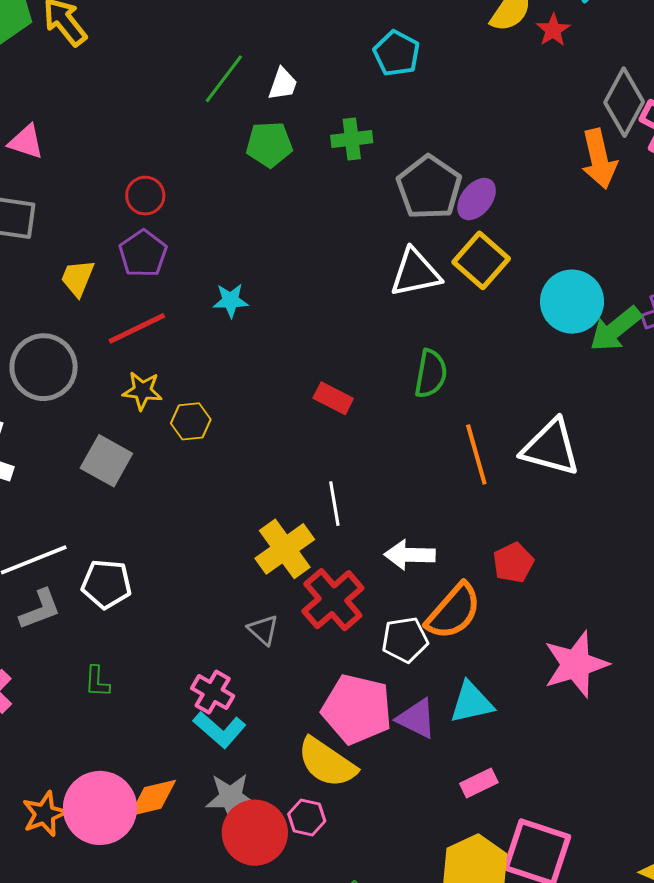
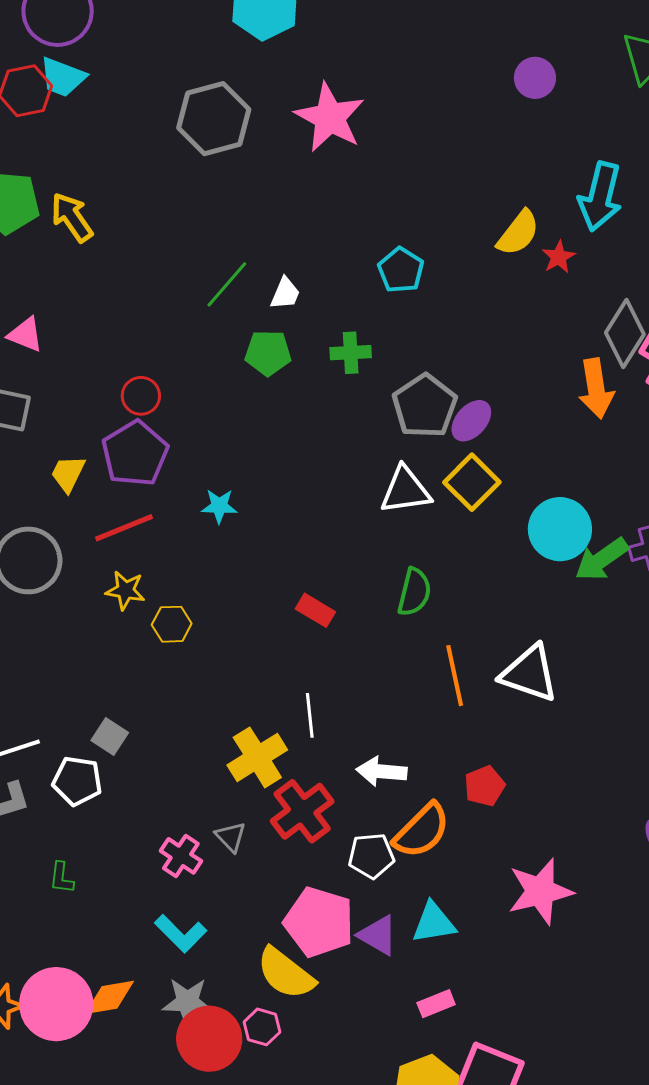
purple pentagon: (143, 254) -> (135, 454), size x1.4
gray square: (106, 461) -> (110, 737), moved, size x0.7
pink cross: (213, 692) -> (181, 856), moved

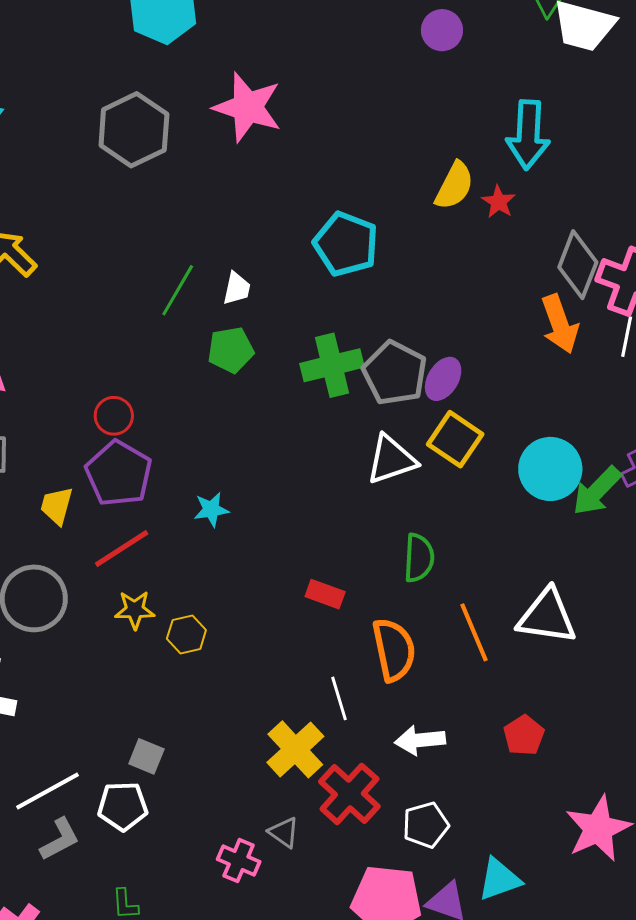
cyan pentagon: (401, 270) -> (346, 244), size x1.4
green cross: (351, 353) -> (332, 365), moved, size x1.5
orange semicircle: (422, 831) -> (394, 650), moved, turned -46

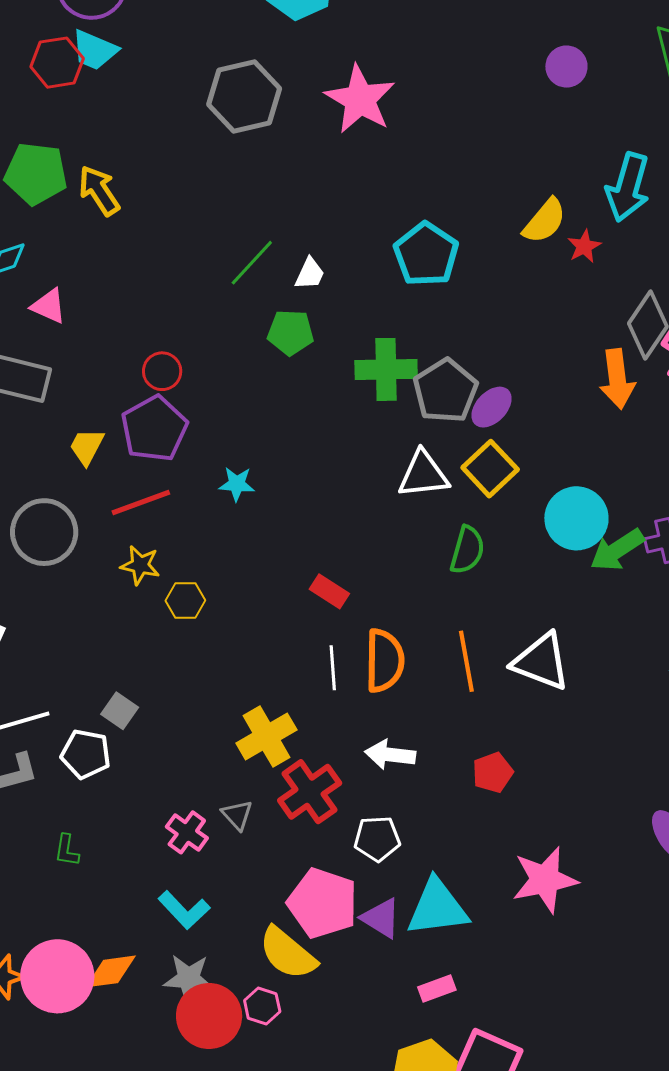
green semicircle: (419, 558) -> (467, 550), moved
white line: (339, 698) -> (333, 668), moved
cyan triangle: (499, 879) -> (437, 908), size x1.4

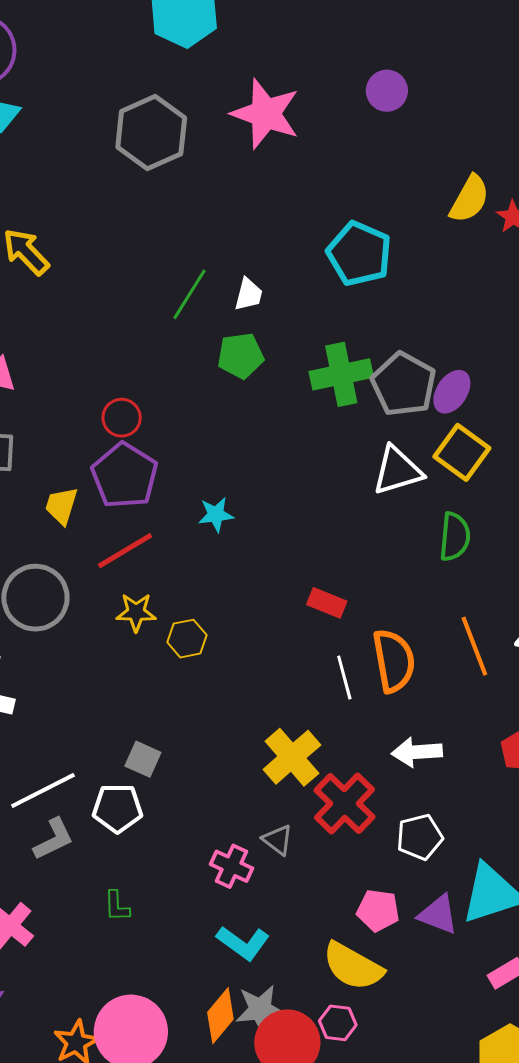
purple circle: (566, 67) -> (387, 91), moved
pink pentagon: (323, 903) -> (378, 910), size x0.6
orange diamond: (111, 971) -> (220, 1016), moved, turned -32

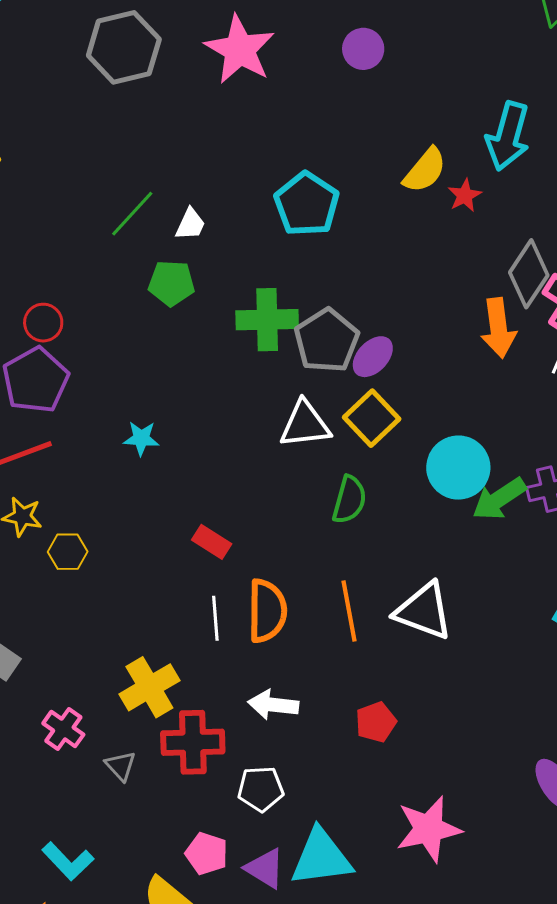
cyan star: (216, 515) -> (141, 438), moved
red cross: (344, 803) -> (193, 742), turned 34
pink cross: (232, 866) -> (63, 729), moved

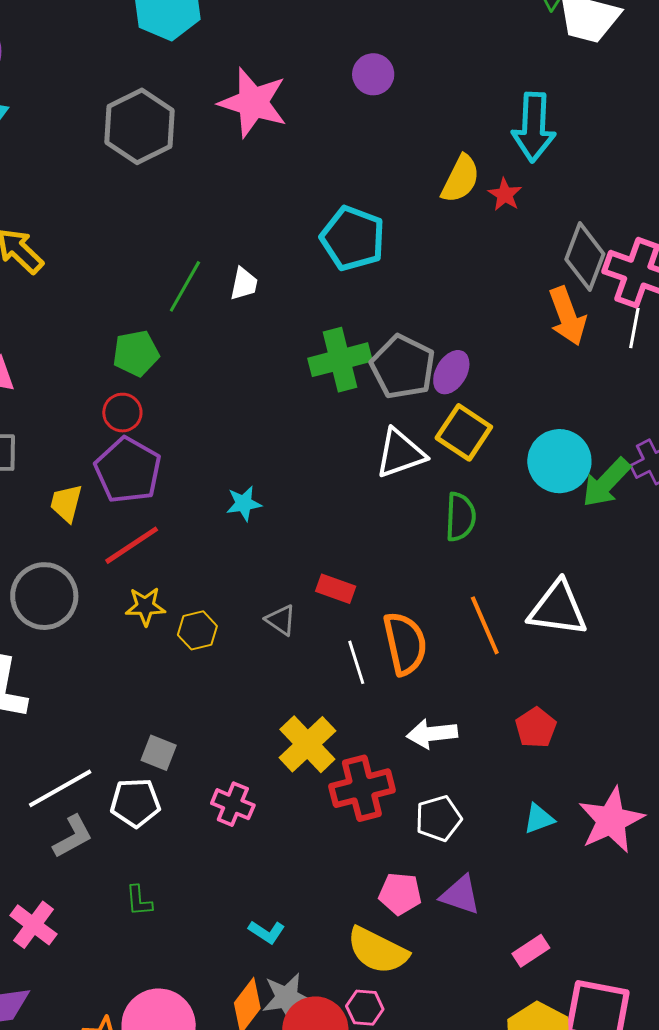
green pentagon: (171, 283) -> (136, 353), moved
gray triangle: (121, 766) -> (281, 620), moved
cyan triangle: (321, 858) -> (539, 819), moved, size x0.5
cyan L-shape: (68, 861) -> (267, 932), size x0.7

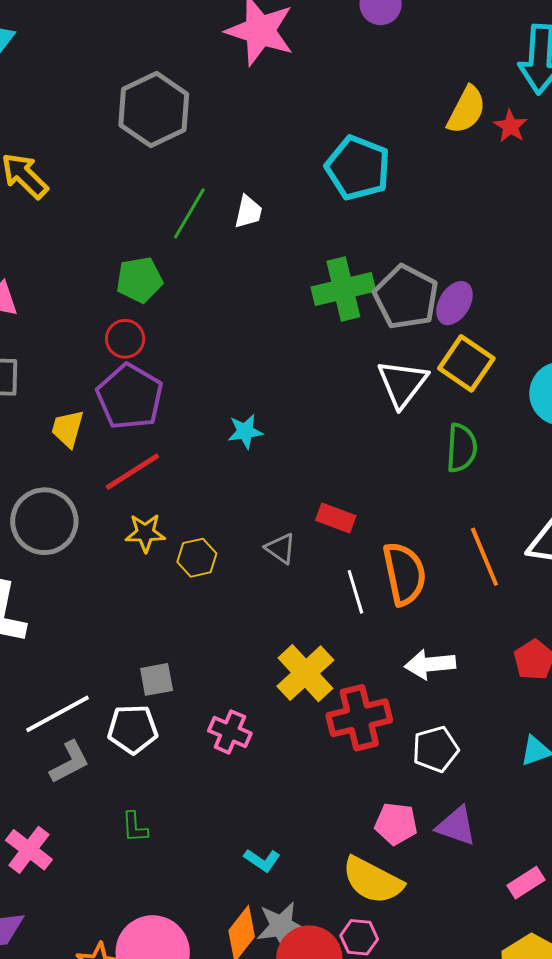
gray hexagon: (140, 126) -> (154, 110), moved
white triangle: (400, 453) -> (402, 383), turned -34
gray square: (159, 753) -> (157, 679), turned -33

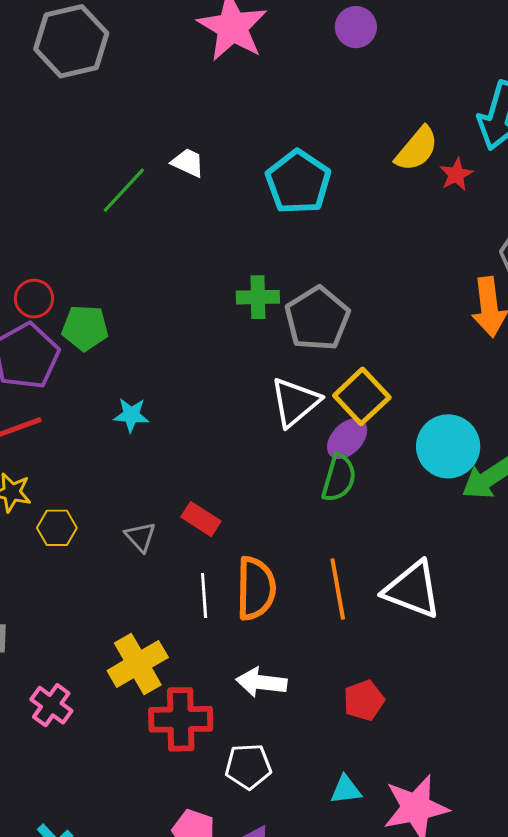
gray hexagon: (154, 110) -> (71, 41), moved
white trapezoid: (248, 212) -> (188, 163), moved, turned -90
green pentagon: (139, 280) -> (85, 328), moved
green cross: (343, 289) -> (258, 297), size x0.7
purple ellipse: (454, 303) -> (347, 439), moved

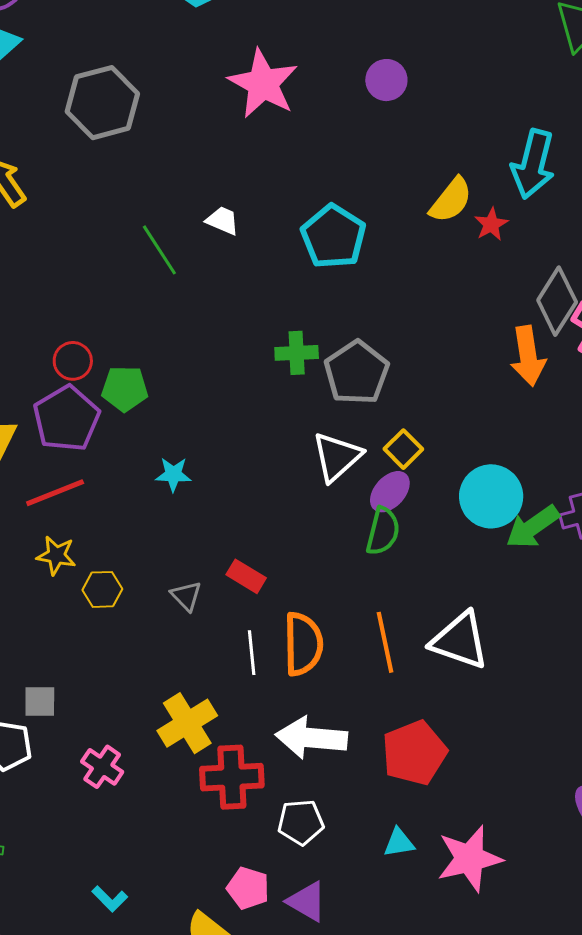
green line: (124, 190) -> (159, 250), turned -74
yellow square: (362, 396) -> (403, 449), size x0.7
white arrow: (261, 682) -> (311, 738), size x1.4
red pentagon: (364, 700) -> (414, 753), size x1.6

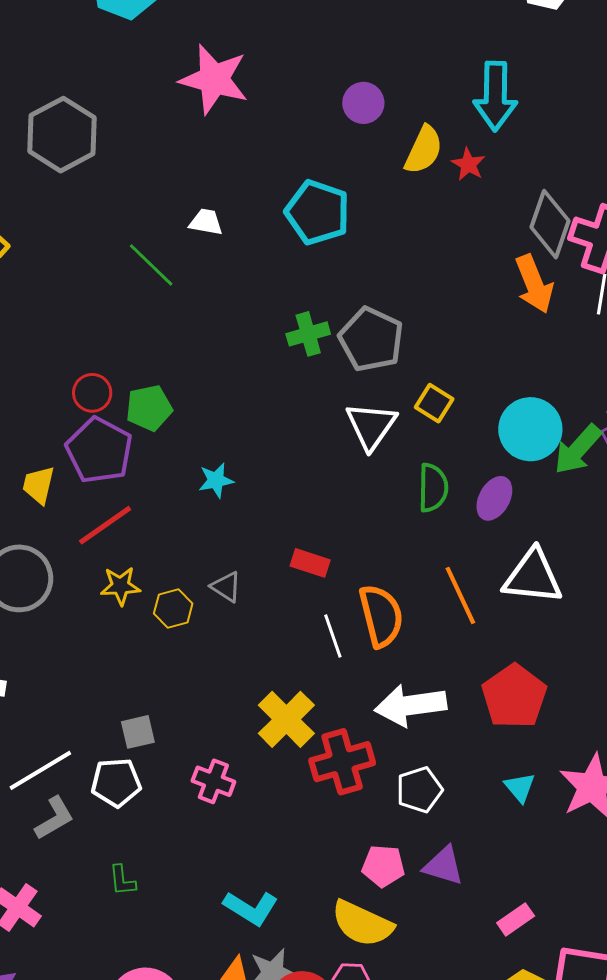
purple circle: (386, 80) -> (363, 103), moved
purple ellipse: (390, 492) -> (494, 498), moved
gray triangle: (186, 596) -> (226, 587), moved
cyan triangle: (399, 843) -> (520, 787), turned -48
cyan L-shape: (110, 899) -> (251, 908), size x1.5

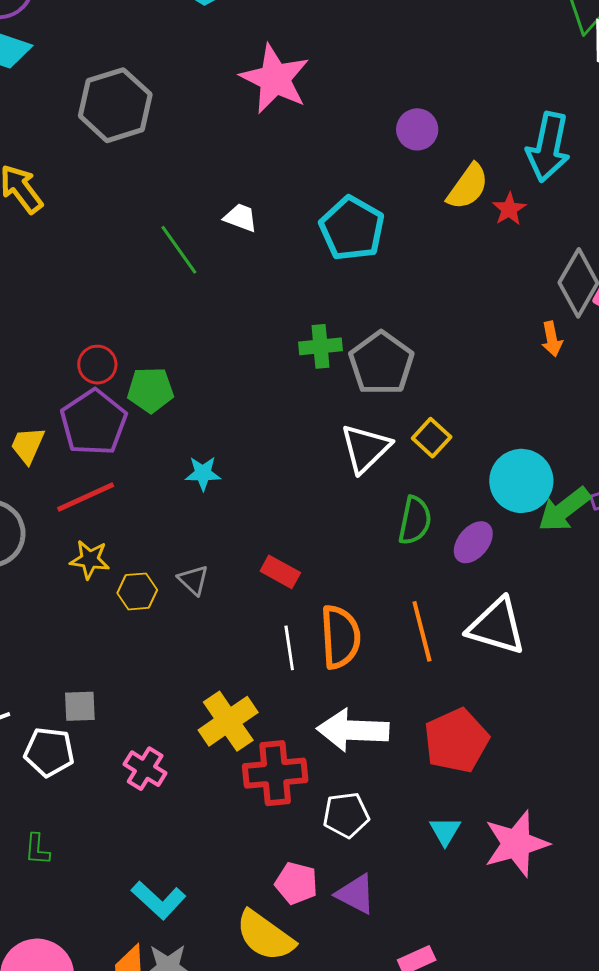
orange arrow: (534, 284) -> (552, 339), size x0.6

